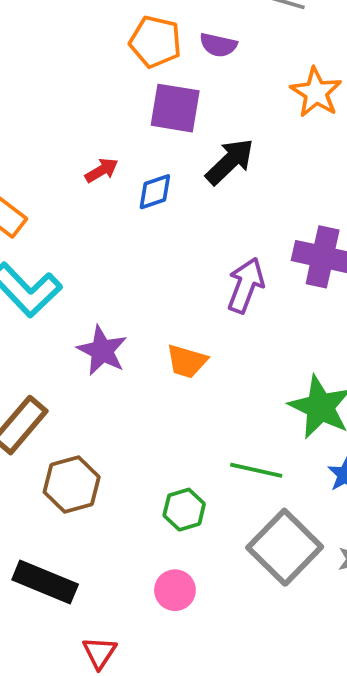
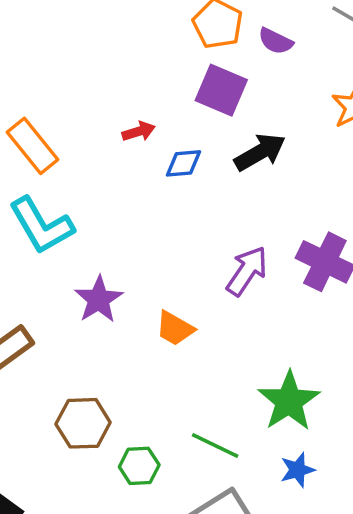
brown hexagon: (72, 485) -> (83, 423), moved

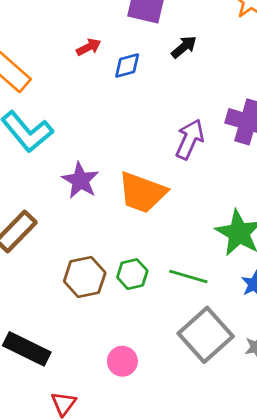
black arrow: (260, 152) -> (184, 47), size x0.7
orange trapezoid: (175, 328) -> (142, 193), size x1.6
green hexagon: (139, 466) -> (132, 274), moved

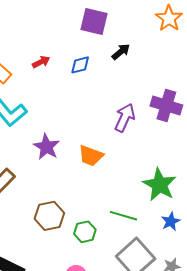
red arrow: (89, 47) -> (41, 62), moved
orange trapezoid: (142, 193) -> (91, 156), size x0.7
green hexagon: (132, 274) -> (85, 232), moved

